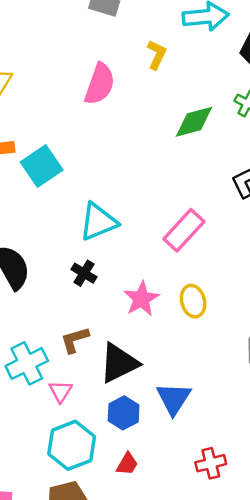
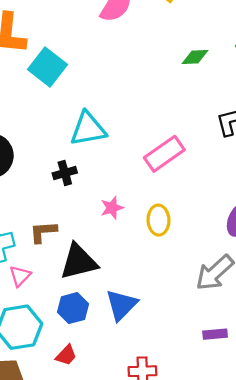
green diamond: (194, 122) -> (195, 57), size x0.7
cyan square: (42, 166) -> (47, 67), turned -30
black cross: (84, 273) -> (65, 173), turned 30
pink star: (141, 299) -> (112, 208), size x0.7

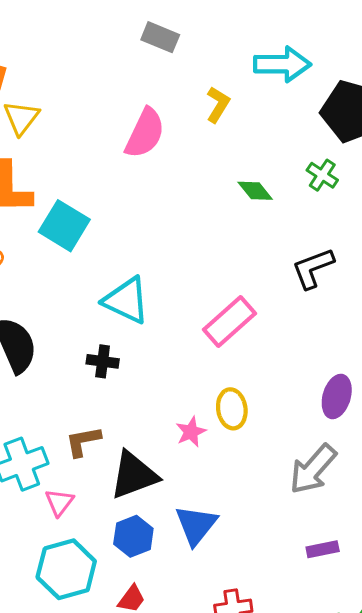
green diamond: (195, 57) -> (255, 191), turned 60
cyan triangle: (88, 129) -> (126, 300), turned 42
black cross: (65, 173) -> (103, 361), turned 30
pink star: (112, 208) -> (191, 432), moved

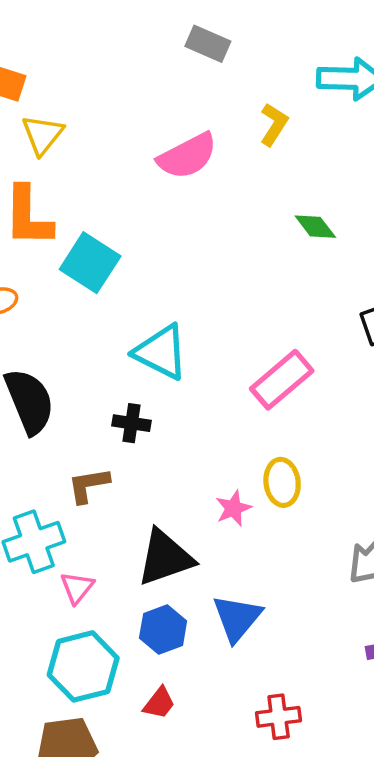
pink semicircle: (145, 133) -> (187, 156), turned 36
brown L-shape: (83, 441) -> (89, 485), moved

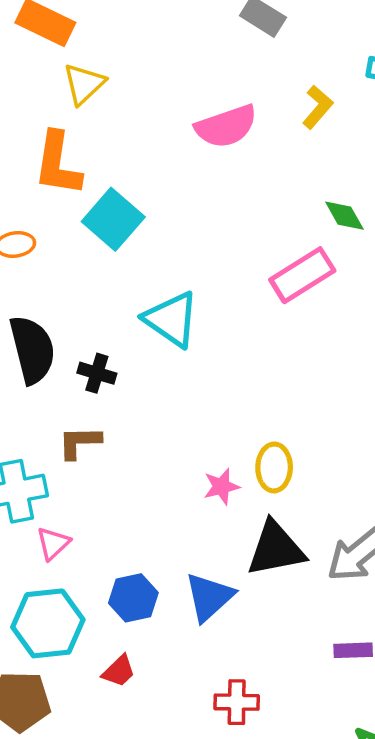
pink rectangle: (282, 380) -> (302, 275), moved
black cross: (131, 423) -> (97, 373), moved
black triangle: (165, 558) -> (276, 549), moved

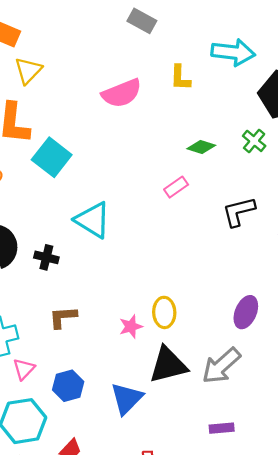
yellow L-shape: (318, 107) -> (180, 78), turned 144
green diamond: (344, 216) -> (201, 147), turned -40
pink rectangle: (302, 275) -> (176, 187), size x0.6
brown L-shape: (80, 442) -> (63, 317), moved
blue hexagon: (133, 598) -> (68, 386), moved

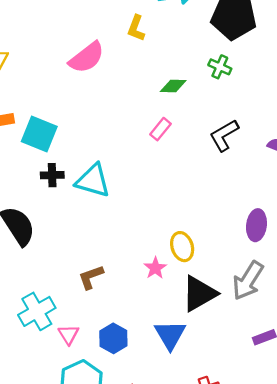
yellow L-shape: (180, 78) -> (136, 28), turned 35
black cross: (46, 257) -> (52, 175), moved

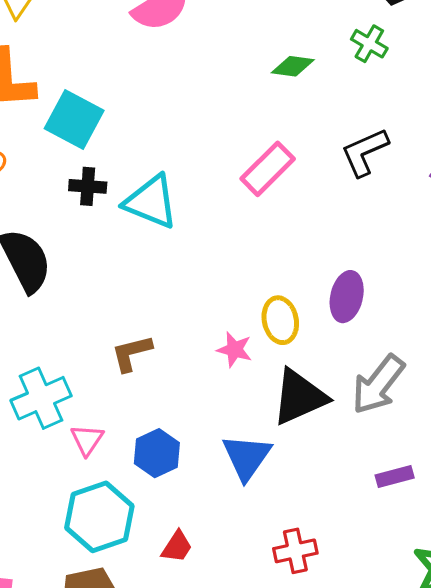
pink rectangle: (160, 129) -> (268, 169), moved, size x1.5
purple ellipse: (256, 225) -> (347, 297), moved
pink star: (155, 268) -> (234, 350), turned -30

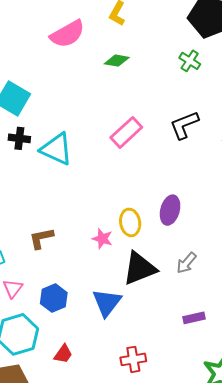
green diamond: (293, 66) -> (117, 61), moved
gray arrow: (378, 384) -> (186, 263), size x0.6

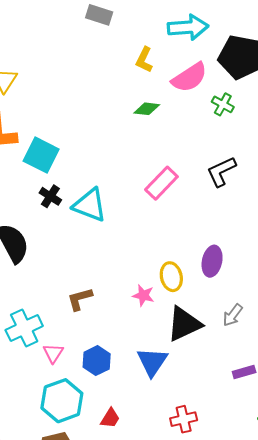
pink semicircle: (67, 34) -> (189, 77), moved
black cross: (19, 138) -> (50, 196), turned 30

